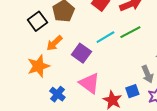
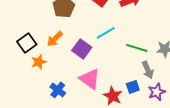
black square: (37, 21) -> (27, 43), moved
green line: (130, 32) -> (137, 48), moved, turned 45
orange star: (38, 66) -> (39, 62), size x0.7

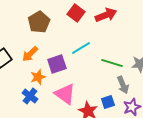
purple square: (82, 49) -> (57, 64), turned 36
orange star: (39, 62) -> (38, 77), moved
blue cross: (58, 90) -> (30, 96), moved

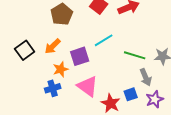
blue cross: (30, 96) -> (53, 88), turned 35

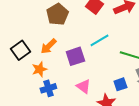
orange star: (61, 69) -> (39, 69), moved
pink triangle: (88, 86) -> (83, 86), size x0.7
blue square: (131, 94) -> (120, 84), moved

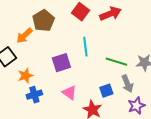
cyan line: (99, 40) -> (85, 47), turned -66
orange arrow: (48, 46) -> (24, 36), moved

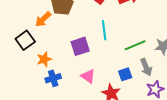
green line: (116, 62) -> (135, 45), turned -40

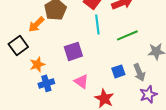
cyan line: (104, 30) -> (97, 24), moved
green line: (135, 45) -> (127, 35), moved
blue square: (125, 74) -> (118, 71), moved

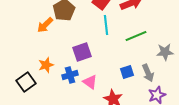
black square: (18, 45) -> (26, 82), moved
blue cross: (46, 83) -> (70, 75), moved

